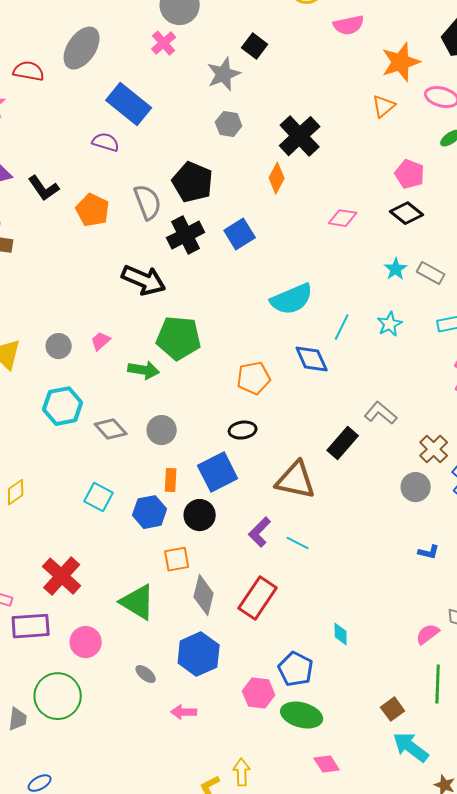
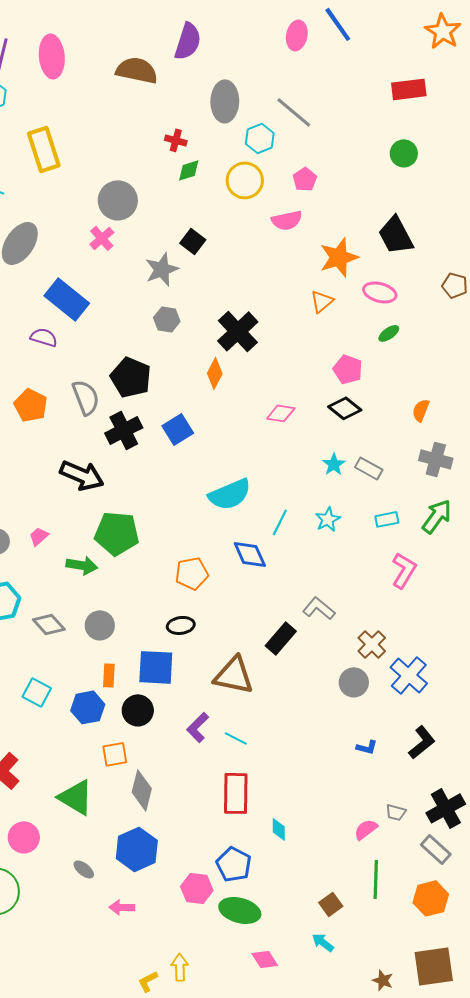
blue square: (218, 472) -> (156, 667), turned 30
red rectangle: (258, 598) -> (236, 793), moved, turned -33
cyan arrow: (411, 747) -> (323, 942), moved, size x0.6

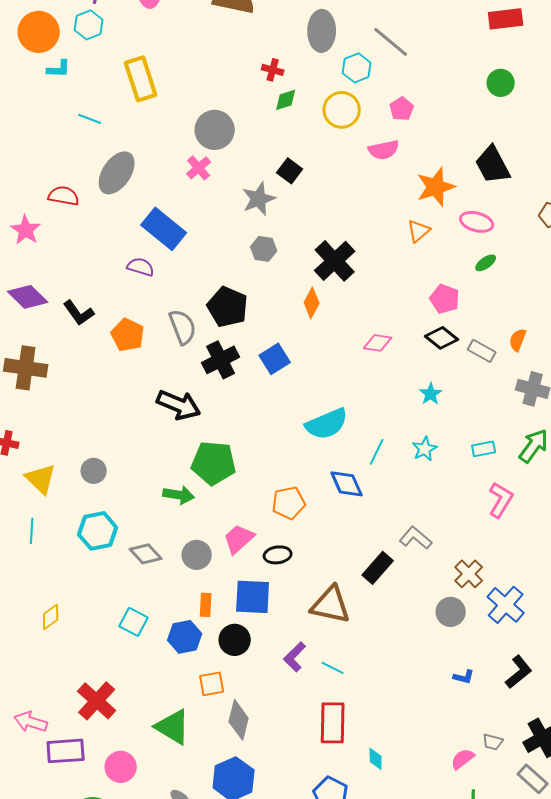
gray rectangle: (369, 468) -> (482, 351), moved
pink trapezoid: (39, 536) -> (239, 539), moved, size x1.6

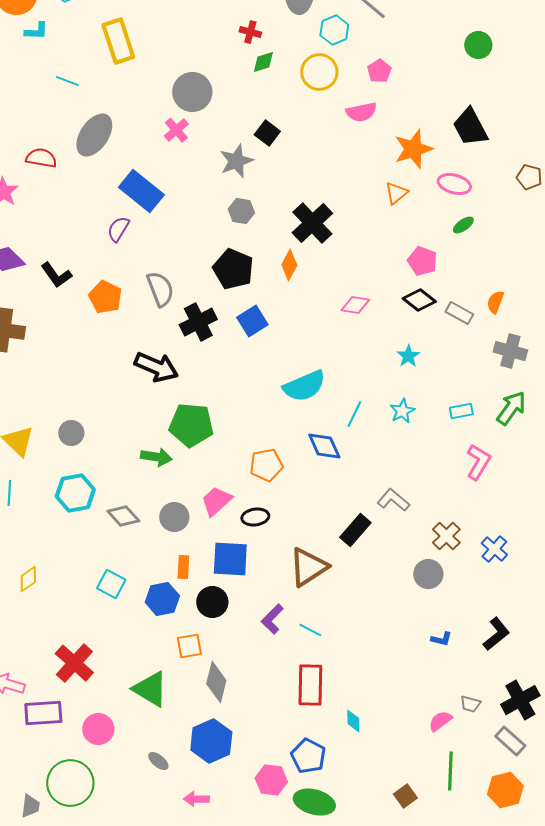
purple semicircle: (141, 267) -> (118, 229), turned -76
black pentagon: (228, 307) -> (233, 269), moved
brown triangle: (331, 605) -> (308, 567), turned -45
blue cross: (506, 605) -> (494, 549), moved, size x0.7

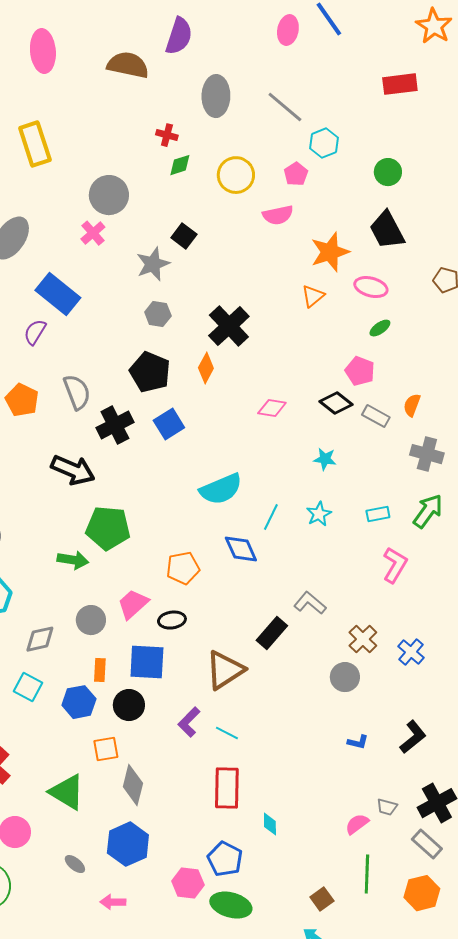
cyan hexagon: (334, 30) -> (324, 143), moved
green circle: (478, 45) -> (388, 172), moved
pink pentagon: (422, 261) -> (360, 371), moved
cyan star: (408, 356) -> (325, 459), turned -30
gray diamond: (123, 516) -> (40, 639), moved, turned -60

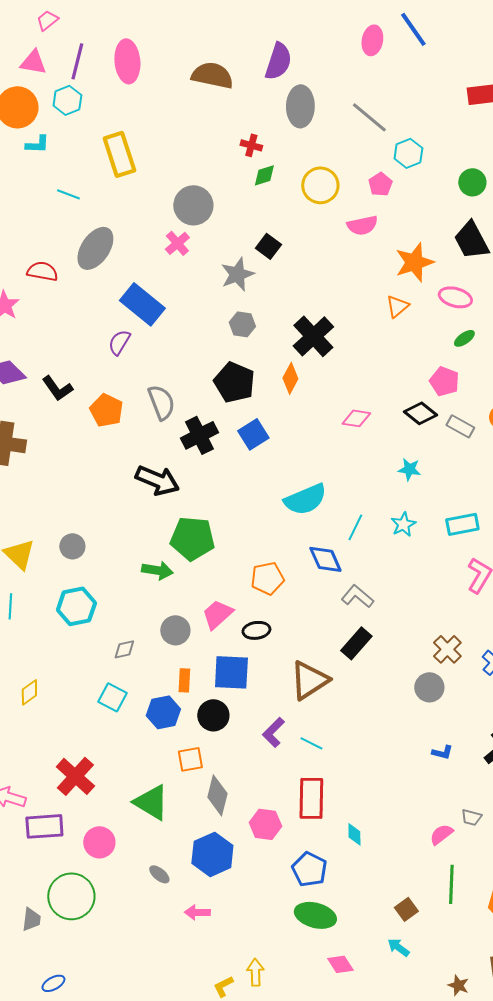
purple semicircle: (179, 36) -> (278, 61), moved
cyan rectangle: (378, 514) -> (462, 524), size x1.4
gray L-shape: (310, 603) -> (357, 596), moved
gray diamond: (40, 639) -> (124, 649), size x0.7
pink hexagon: (188, 883) -> (265, 824), moved

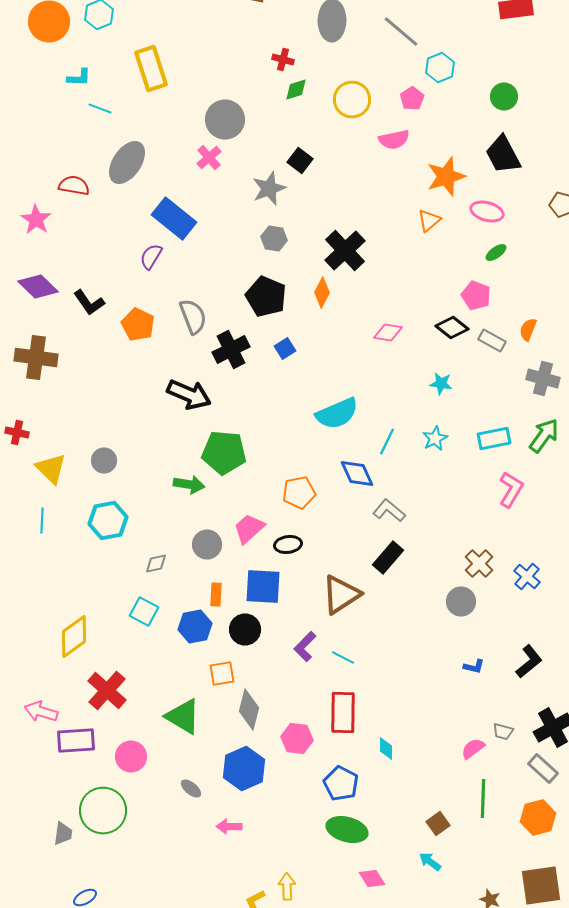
cyan L-shape: (37, 144) -> (79, 78), moved
blue square: (253, 434) -> (285, 348), size x0.7
yellow diamond: (29, 692) -> (74, 636), moved, size x1.6

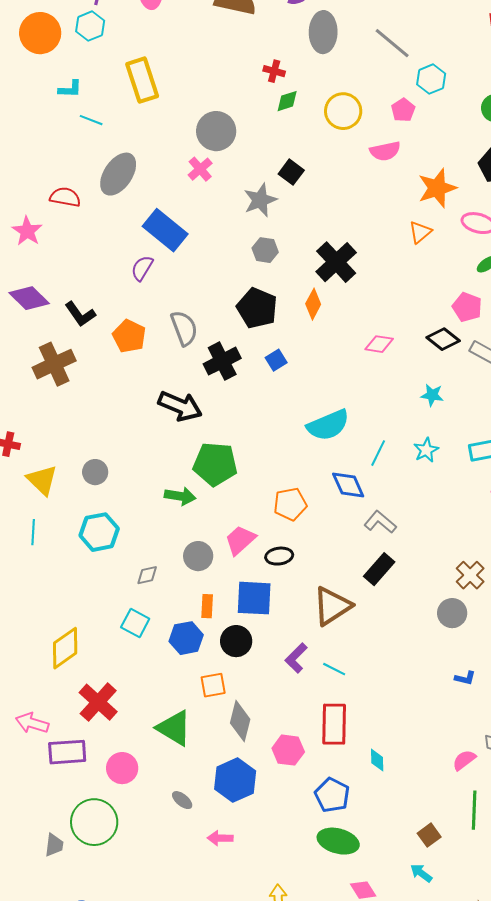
brown cross: (36, 358) -> (54, 364), moved, turned -33

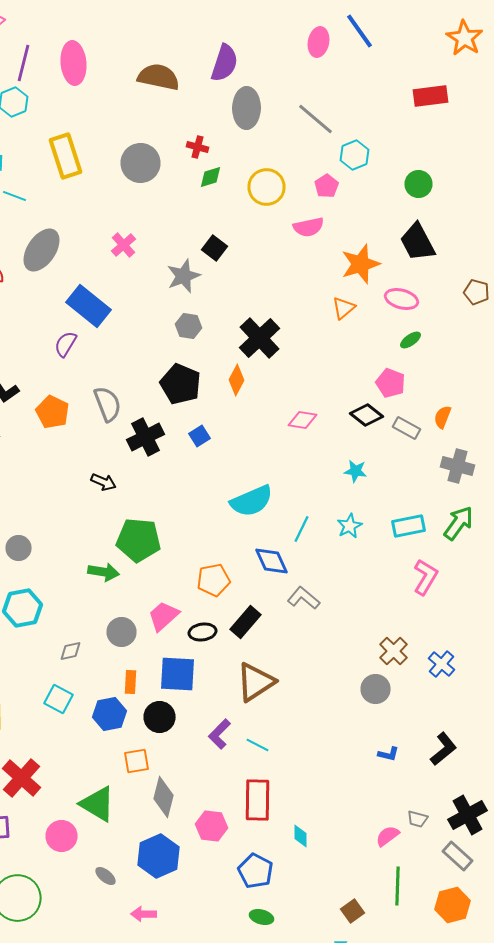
gray circle: (216, 131) -> (140, 163), moved
black arrow: (180, 406) -> (104, 482), size x0.6
black rectangle: (379, 569) -> (246, 622), moved
pink circle: (122, 768) -> (62, 836), moved
green ellipse: (338, 841) -> (262, 917), size x0.6

